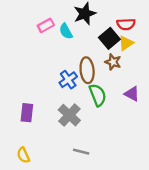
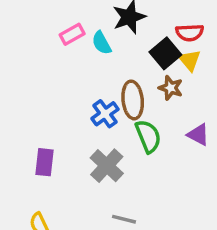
yellow triangle: (126, 43) -> (190, 60), turned -35

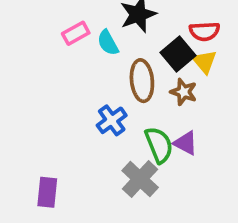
brown ellipse: (133, 100) -> (142, 81), moved
purple triangle: (198, 135) -> (186, 143), moved
purple rectangle: (44, 162) -> (47, 192), moved
gray cross: (107, 166) -> (140, 179), moved

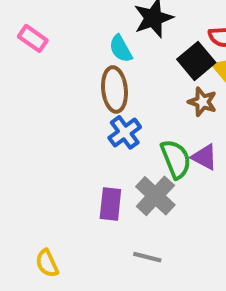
pink rectangle: (76, 33) -> (33, 38), moved, turned 64
brown ellipse: (142, 81) -> (114, 90), moved
purple rectangle: (47, 192) -> (110, 204), moved

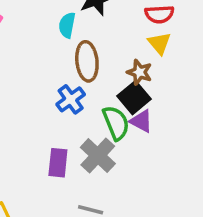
cyan semicircle: (121, 49) -> (67, 25), turned 40
black square: (196, 61) -> (134, 98), moved
brown ellipse: (114, 90) -> (87, 61), moved

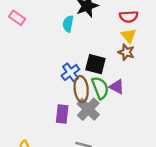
brown ellipse: (87, 61) -> (81, 89), moved
brown star: (139, 72) -> (126, 52), moved
black square: (134, 98) -> (95, 64), moved, turned -36

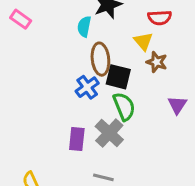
yellow triangle: (129, 36) -> (143, 41), moved
purple triangle: (117, 87) -> (177, 105), moved, turned 35
brown ellipse: (81, 89) -> (100, 59), moved

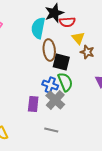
red semicircle: (160, 18) -> (67, 22), moved
cyan semicircle: (84, 27) -> (38, 28), size x1.5
blue cross: (87, 87) -> (50, 85), moved, turned -35

